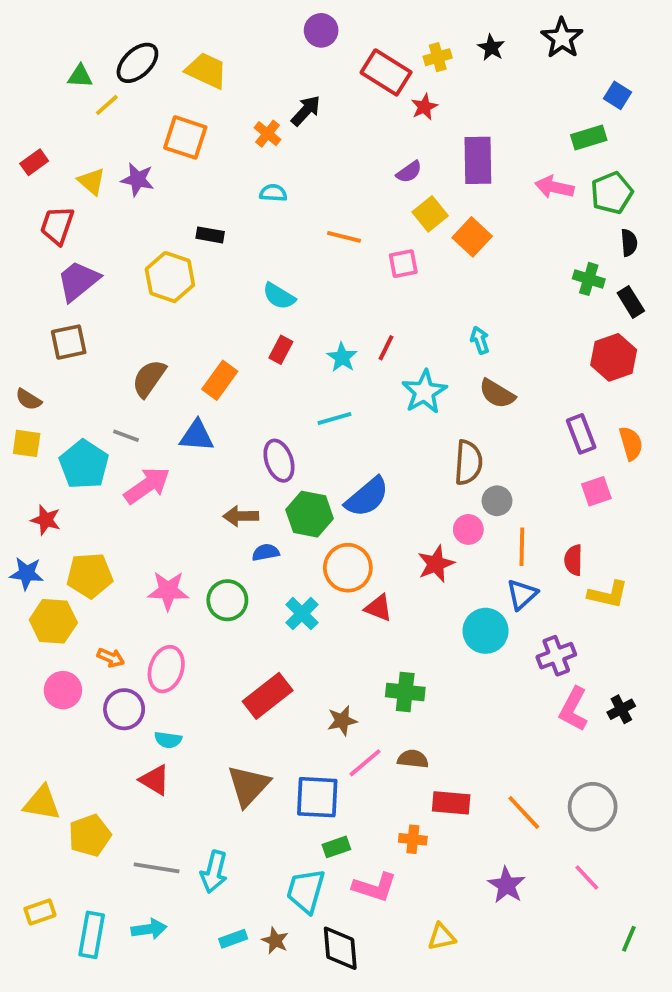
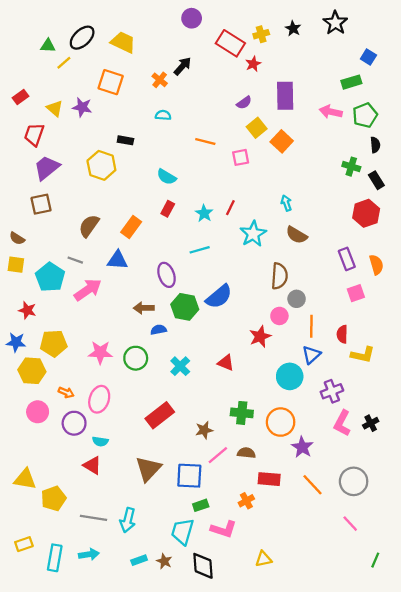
orange circle: (348, 568) -> (281, 422), moved
orange cross: (413, 839) -> (246, 501), turned -35
purple star: (507, 885) -> (302, 447), moved

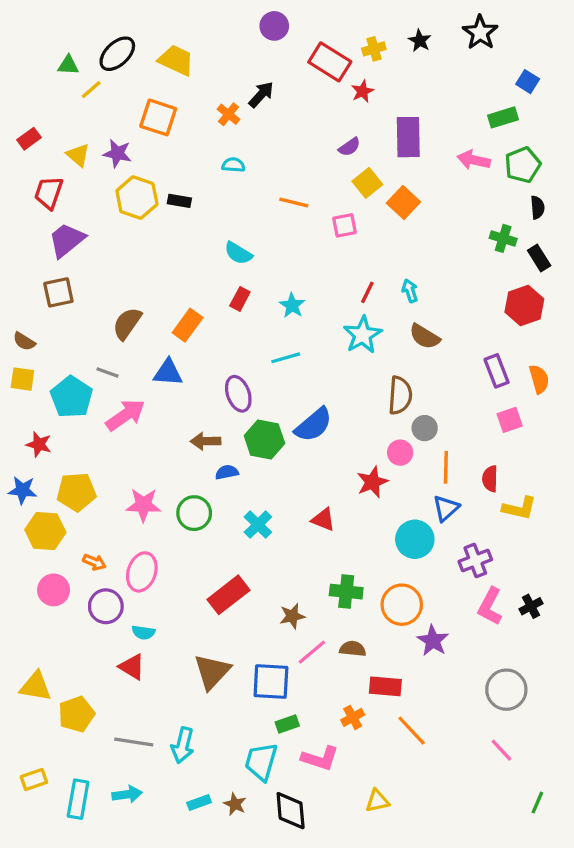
yellow hexagon: (101, 165) -> (137, 198), moved
red line: (230, 208) -> (367, 292), moved
orange line: (313, 485) -> (412, 731), moved

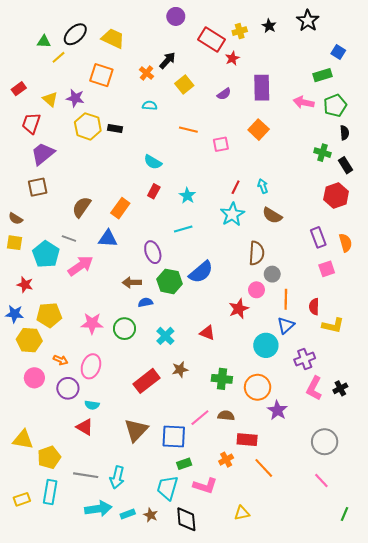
yellow square: (367, 183) -> (184, 85), moved
brown star: (292, 616) -> (180, 369), moved
cyan arrow: (127, 794) -> (98, 509), moved, size x1.4
cyan rectangle: (78, 799) -> (50, 492), moved

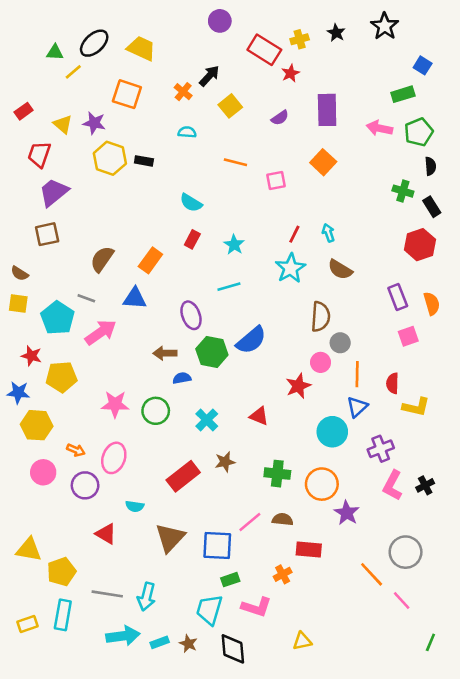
yellow pentagon: (49, 315) -> (61, 377), moved
cyan semicircle: (92, 405) -> (135, 506), moved
orange line: (264, 468) -> (372, 574), moved

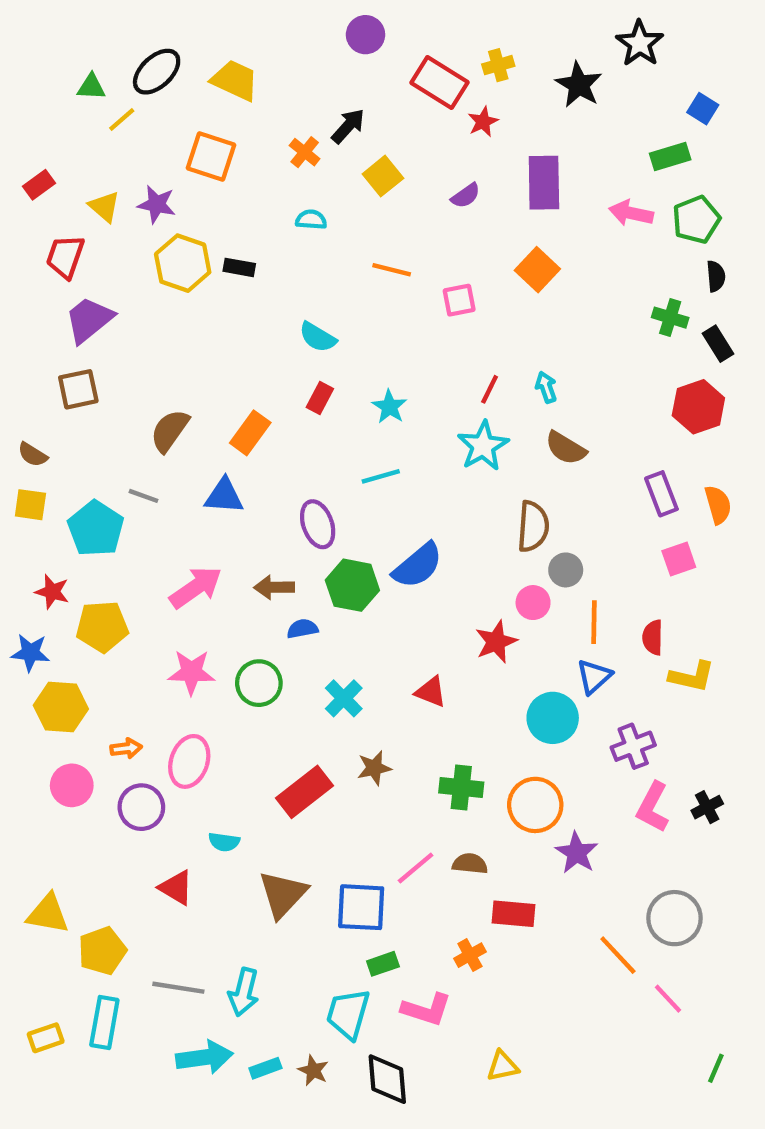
black star: (336, 33) -> (579, 85), moved, size x1.5
pink arrow: (101, 332) -> (196, 587), moved
orange arrow: (76, 450) -> (126, 748), turned -30

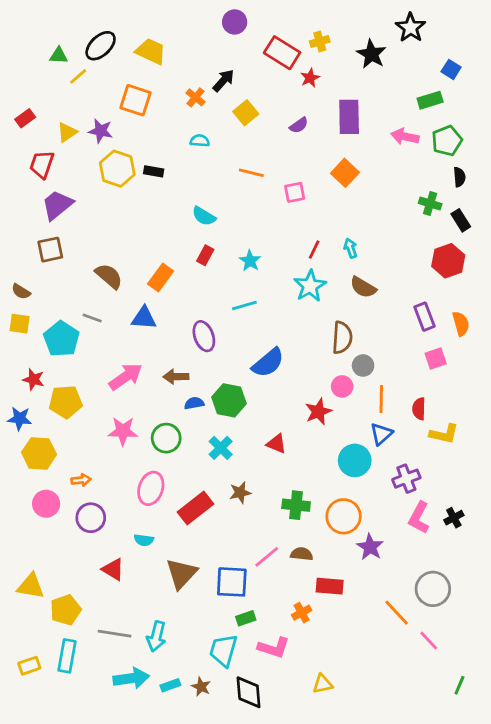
yellow triangle: (104, 207) -> (67, 132), turned 45
brown semicircle: (170, 431) -> (109, 276), turned 96
green hexagon: (352, 585) -> (229, 400), moved
pink ellipse: (189, 761) -> (151, 488), moved

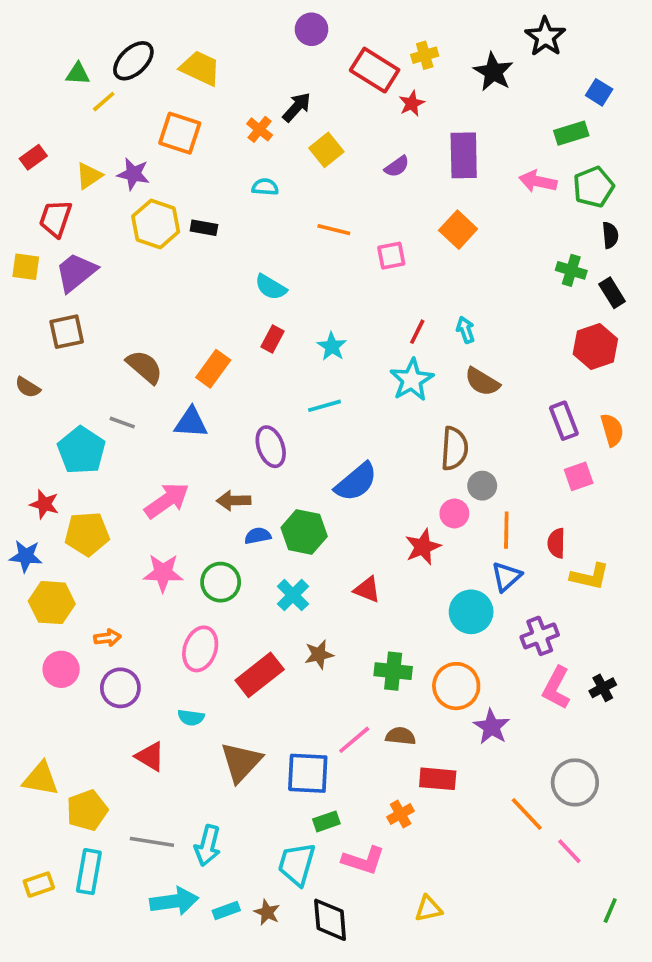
yellow square: (20, 324) -> (26, 267), moved

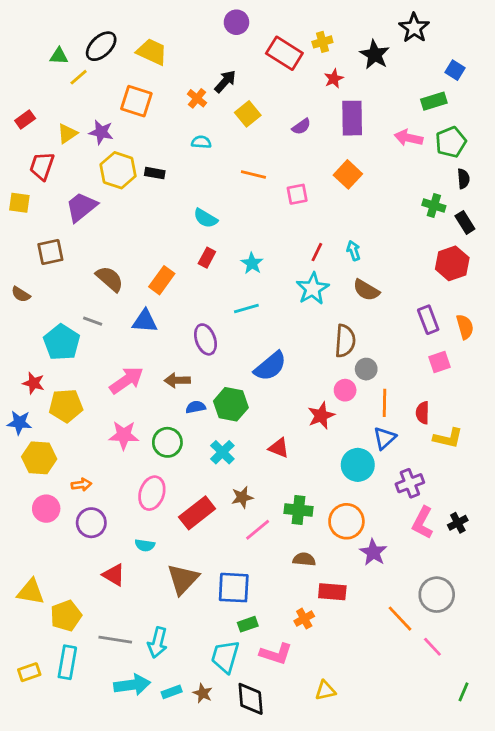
red star: (412, 103) -> (334, 79), moved
purple trapezoid: (76, 272) -> (81, 207), moved
pink line: (354, 740) -> (258, 530), moved

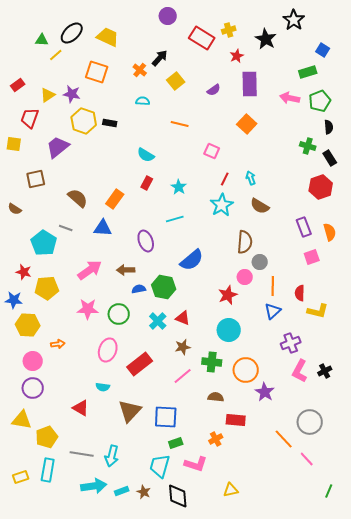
pink square: (297, 194) -> (212, 151), moved, turned 35
red triangle: (279, 448) -> (183, 318), moved
cyan circle: (358, 465) -> (229, 330), moved
brown star: (242, 497) -> (183, 347), moved
purple circle: (91, 523) -> (33, 388), moved

